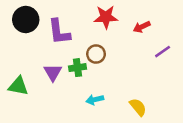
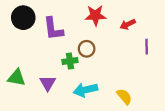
purple line: (163, 52) -> (147, 47), turned -56
purple triangle: (53, 73) -> (48, 83), moved
cyan arrow: (95, 100) -> (85, 90), size x1.5

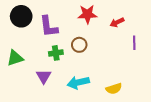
green cross: (70, 61) -> (56, 53), moved
green triangle: (17, 78) -> (15, 58), moved, turned -30
yellow semicircle: (124, 97) -> (114, 89), turned 112

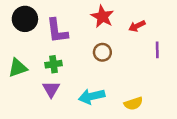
red star: (87, 14) -> (102, 17), turned 30
brown circle: (79, 45) -> (102, 52), moved
green cross: (56, 53) -> (54, 64), moved

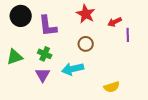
purple line: (157, 50) -> (128, 35), moved
green cross: (54, 64) -> (45, 54), turned 32
cyan arrow: (92, 96) -> (73, 69), moved

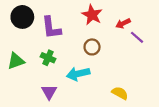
purple line: (128, 35) -> (137, 37), turned -48
purple triangle: (43, 75) -> (49, 92), moved
yellow semicircle: (112, 87) -> (120, 93), turned -133

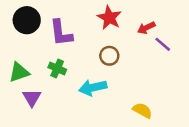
purple triangle: (49, 92) -> (32, 98), moved

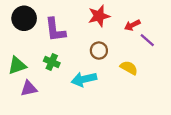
red star: (109, 18) -> (99, 16), turned 30
purple triangle: (32, 98) -> (29, 88), turned 48
yellow semicircle: (142, 110) -> (129, 68), moved

